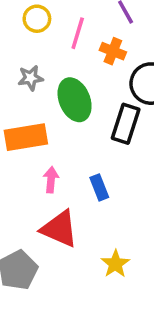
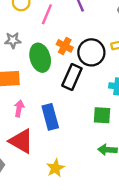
orange cross: (113, 51) -> (65, 46), moved
blue rectangle: (99, 187) -> (50, 117), size x1.5

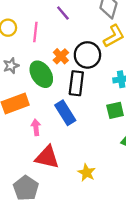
orange cross: (65, 46) -> (61, 56), turned 35
blue rectangle: (50, 117) -> (65, 113), moved

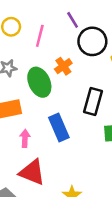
black circle: (87, 55) -> (92, 41), moved
black rectangle: (76, 83) -> (93, 102), moved

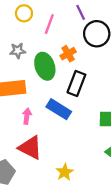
black rectangle: (93, 102) -> (76, 83), moved
blue rectangle: (59, 128) -> (59, 109), turned -40

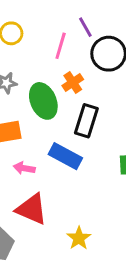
pink line: (49, 24) -> (61, 46), moved
pink arrow: (27, 116) -> (24, 168), turned -84

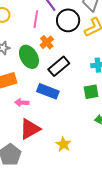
black rectangle: (86, 121) -> (59, 66), turned 40
red triangle: (32, 209) -> (30, 129), turned -45

